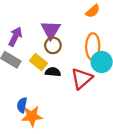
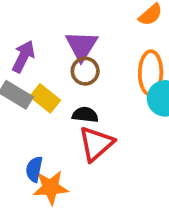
yellow rectangle: (39, 62) -> (45, 98), moved
red triangle: (82, 79) -> (96, 144), moved

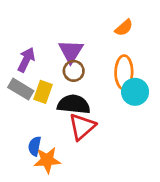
yellow rectangle: (45, 98) -> (43, 92), turned 70
black semicircle: (85, 115) -> (74, 104), size x1.6

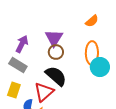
yellow rectangle: (43, 92) -> (14, 90), moved
black semicircle: (74, 104) -> (56, 76), turned 35
red triangle: (82, 127) -> (44, 92), moved

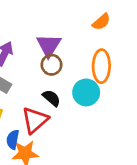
cyan circle: (100, 67) -> (86, 92), moved
black semicircle: (56, 76) -> (52, 98), size x0.6

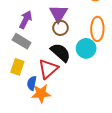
black semicircle: (52, 98) -> (60, 52), size x1.5

